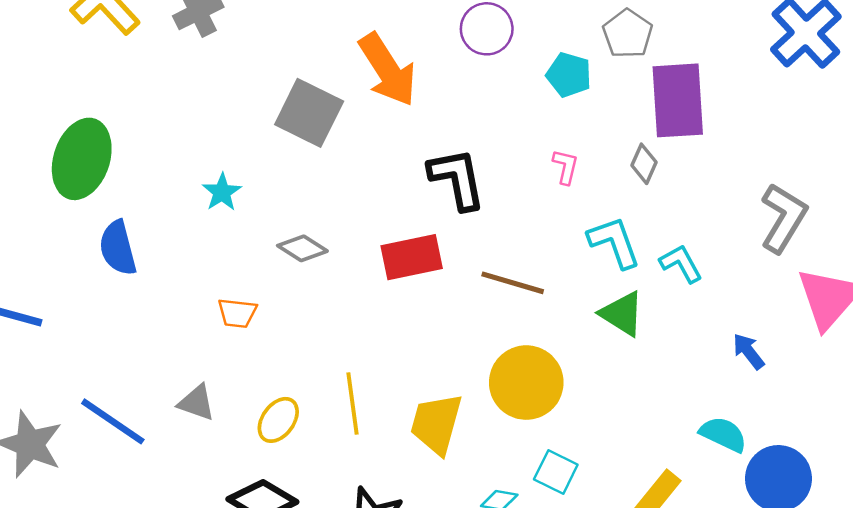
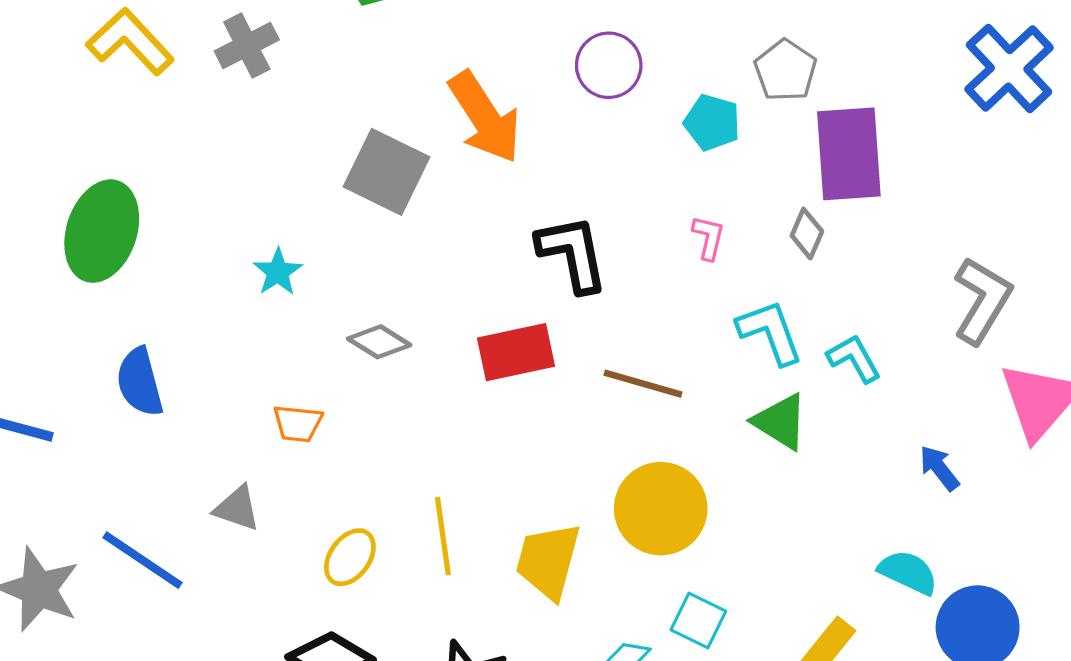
blue semicircle: (118, 248) -> (140, 382), moved
gray triangle: (197, 403) -> (237, 508), moved

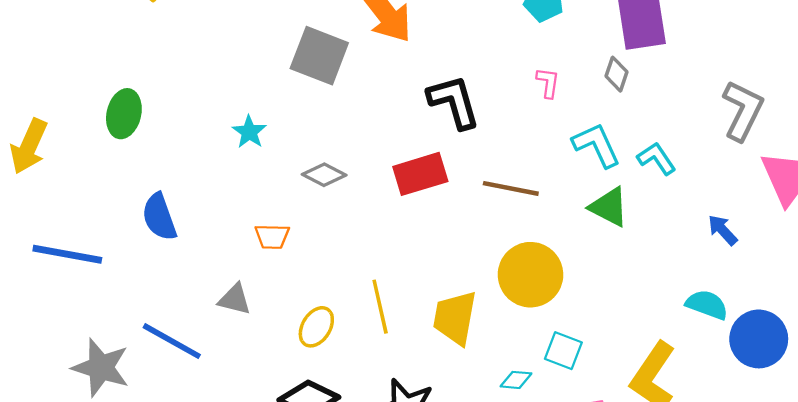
green ellipse: (102, 231) -> (124, 114), size x0.7

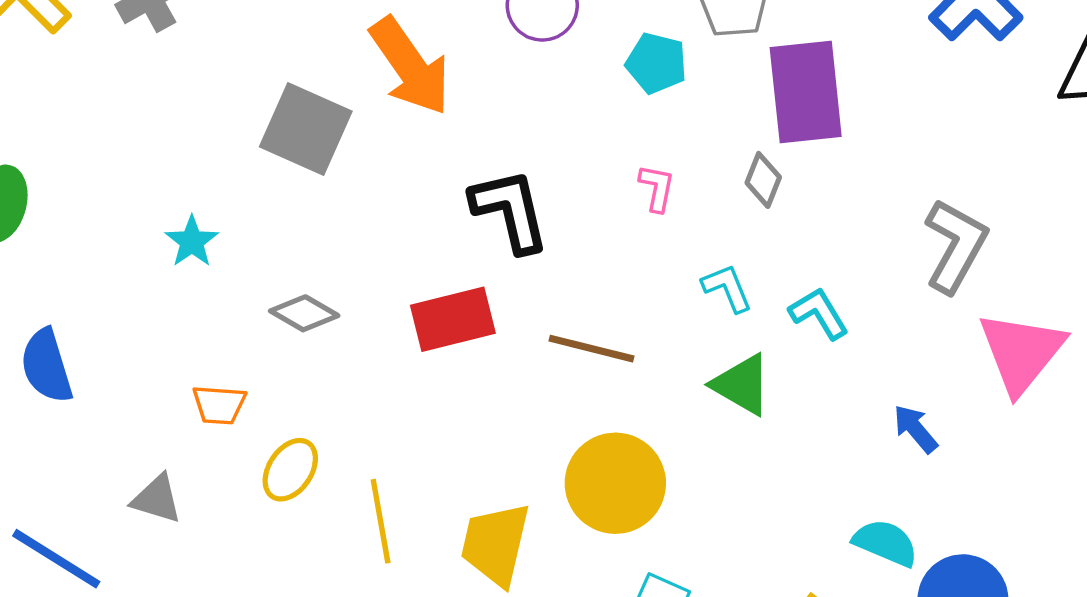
cyan L-shape: (597, 145) -> (727, 288), size x0.7
yellow ellipse: (316, 327) -> (290, 470), moved

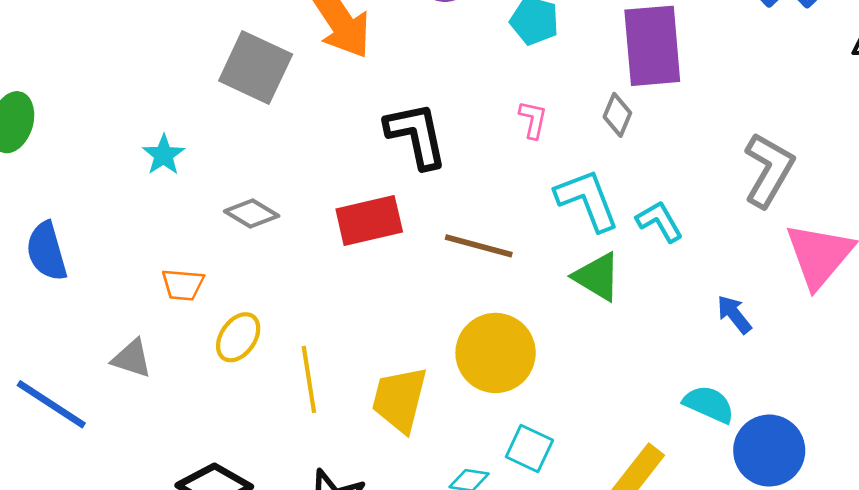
cyan L-shape: (727, 288) -> (587, 200), size x1.6

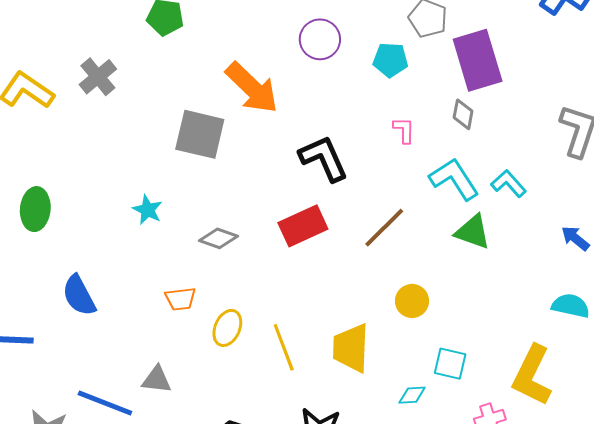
brown line: (479, 246) -> (384, 228), turned -48
yellow circle: (496, 353) -> (412, 301), size x0.6
gray triangle: (132, 358) -> (157, 380), moved

